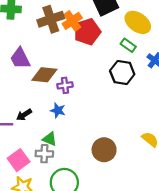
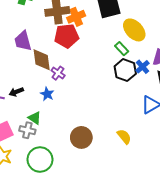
red pentagon: (87, 32) -> (67, 36), moved
black hexagon: (122, 72) -> (125, 70), moved
brown diamond: (44, 75) -> (42, 60), turned 65
purple cross: (65, 85) -> (58, 73), turned 32

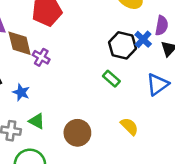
green rectangle: (122, 49) -> (111, 79), moved
blue star: (47, 94) -> (21, 92), moved
green triangle: (35, 118) -> (37, 121), moved

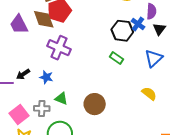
brown diamond: (20, 43) -> (44, 19), moved
purple cross: (41, 57) -> (59, 48), size x1.6
yellow semicircle: (129, 126) -> (149, 94), moved

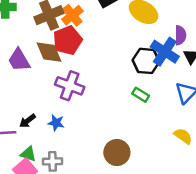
blue cross: (138, 24) -> (165, 52), size x1.6
green triangle: (61, 99) -> (28, 154), moved

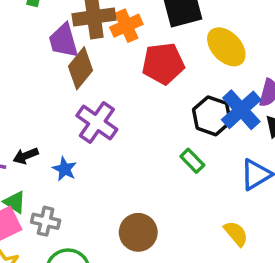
red pentagon: (68, 40) -> (163, 64), moved
brown diamond: (49, 52) -> (80, 68), turned 48
purple trapezoid: (19, 60) -> (63, 41), moved

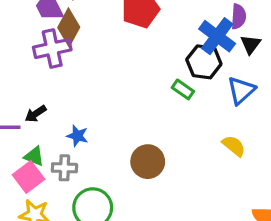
black hexagon: (212, 116) -> (204, 62), moved
purple cross: (97, 122) -> (52, 49), moved, turned -36
blue star: (65, 169) -> (77, 136), moved

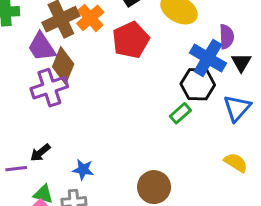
green rectangle: (183, 89) -> (180, 113), turned -70

